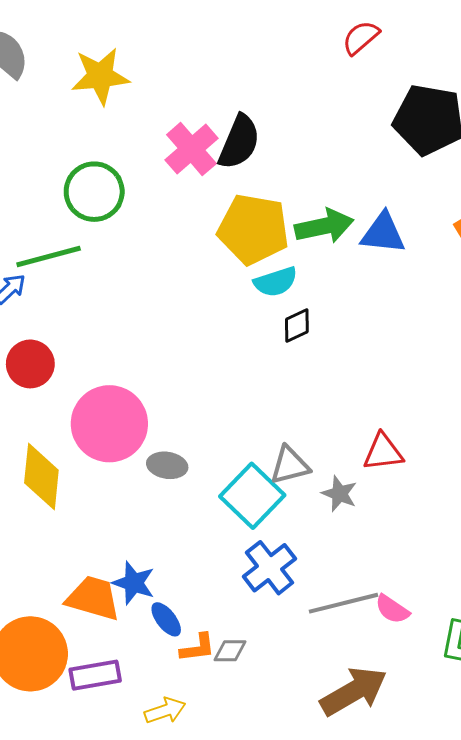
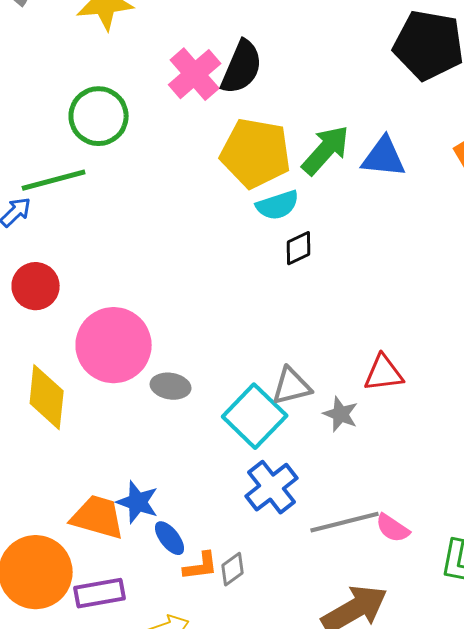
green arrow: (324, 226) -> (326, 150), turned -36
gray diamond: (230, 651) -> (233, 569), turned -36

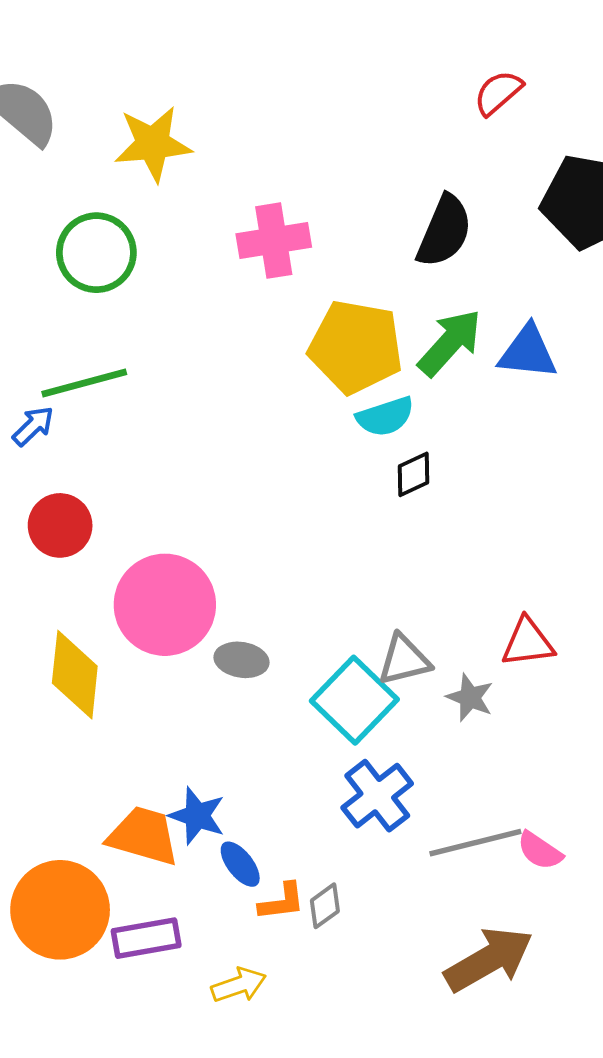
black semicircle: (242, 67) -> (444, 231), moved
pink cross: (195, 74) -> (274, 241), turned 32
green circle: (99, 116) -> (96, 253), moved

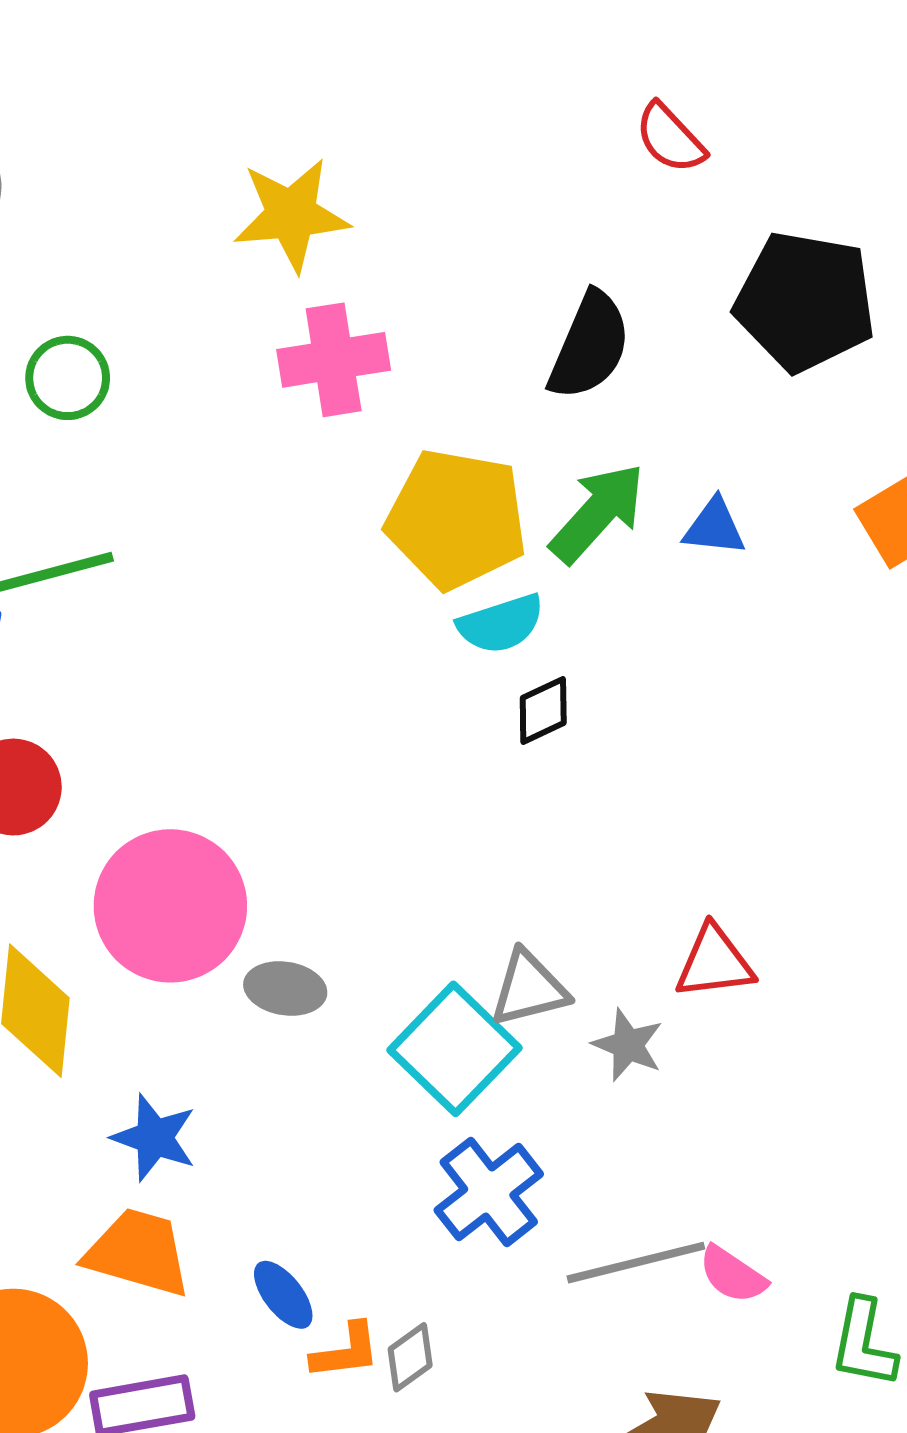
red semicircle: (498, 93) -> (670, 138), turned -92
yellow star: (153, 144) -> (291, 215), moved
green circle: (96, 253) -> (68, 378), size x0.7
blue triangle: (528, 352) -> (714, 527), size x0.7
blue star: (197, 816) -> (154, 1138), moved

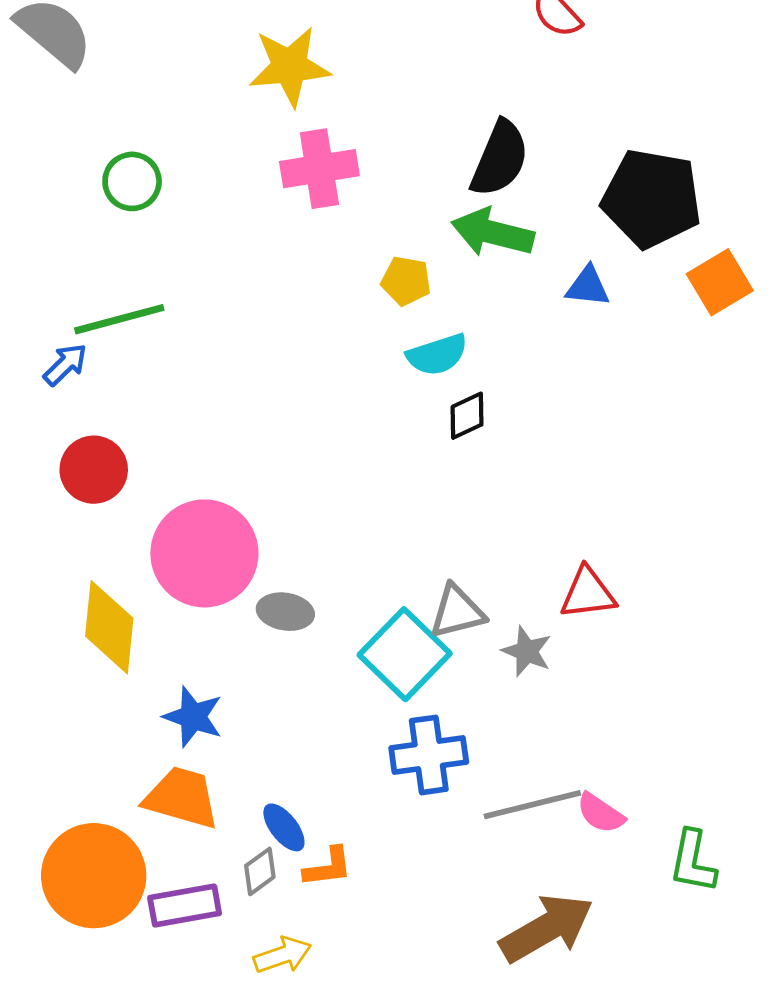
black pentagon: (805, 301) -> (652, 198), moved
green arrow: (598, 513) -> (493, 233), moved, turned -118
yellow pentagon: (457, 519) -> (406, 281), size x0.5
blue cross: (489, 1192) -> (429, 755), turned 30
gray diamond: (410, 1357) -> (260, 871), moved

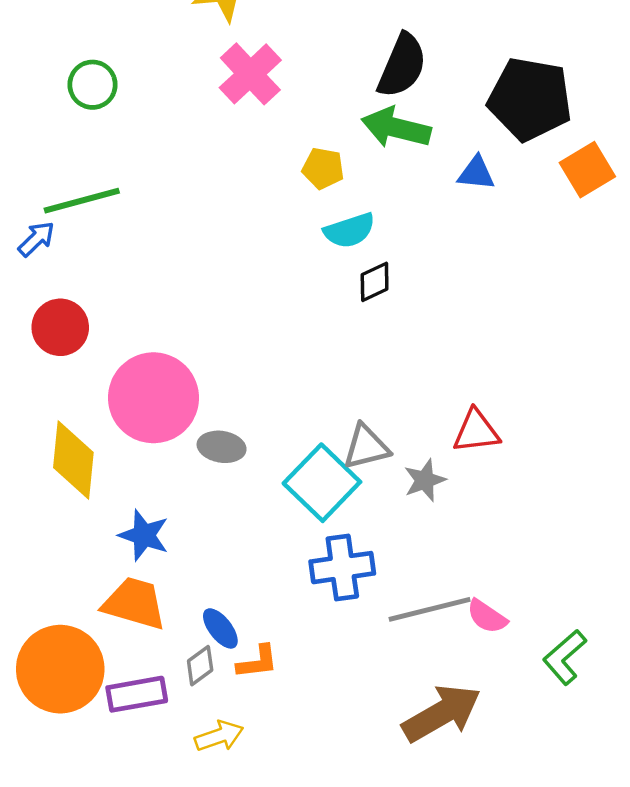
pink cross: (319, 169) -> (250, 74), turned -34
gray star: (527, 651) -> (425, 480), turned 30
green L-shape: (693, 861) -> (565, 657), turned 38

